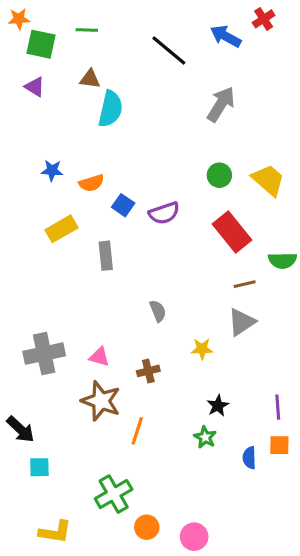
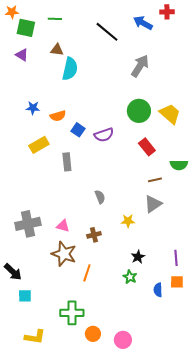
red cross: (264, 19) -> (167, 12), turned 32
green circle: (219, 175) -> (139, 111), size x1.5
red rectangle: (232, 232) -> (147, 147), size x0.7
green cross: (114, 494) -> (72, 313), turned 30

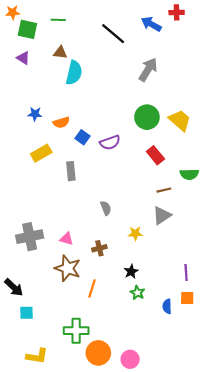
black star: (138, 257) -> (131, 272), moved
orange circle: (93, 334) -> (98, 353), size x1.5

